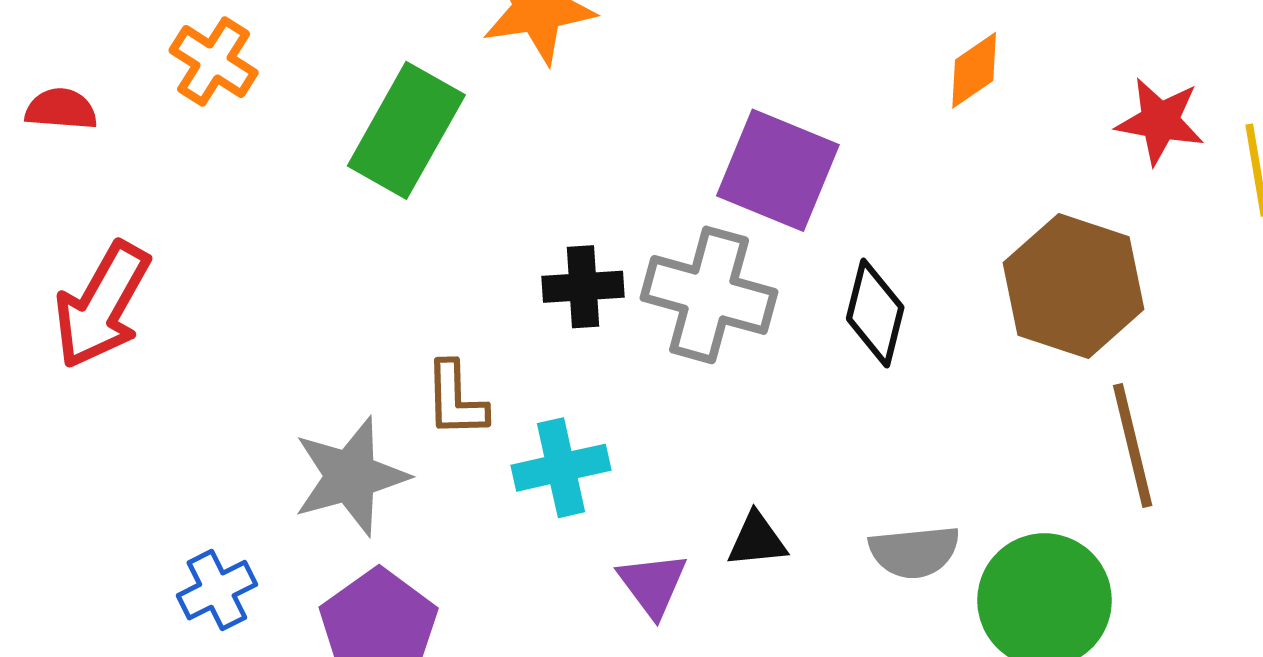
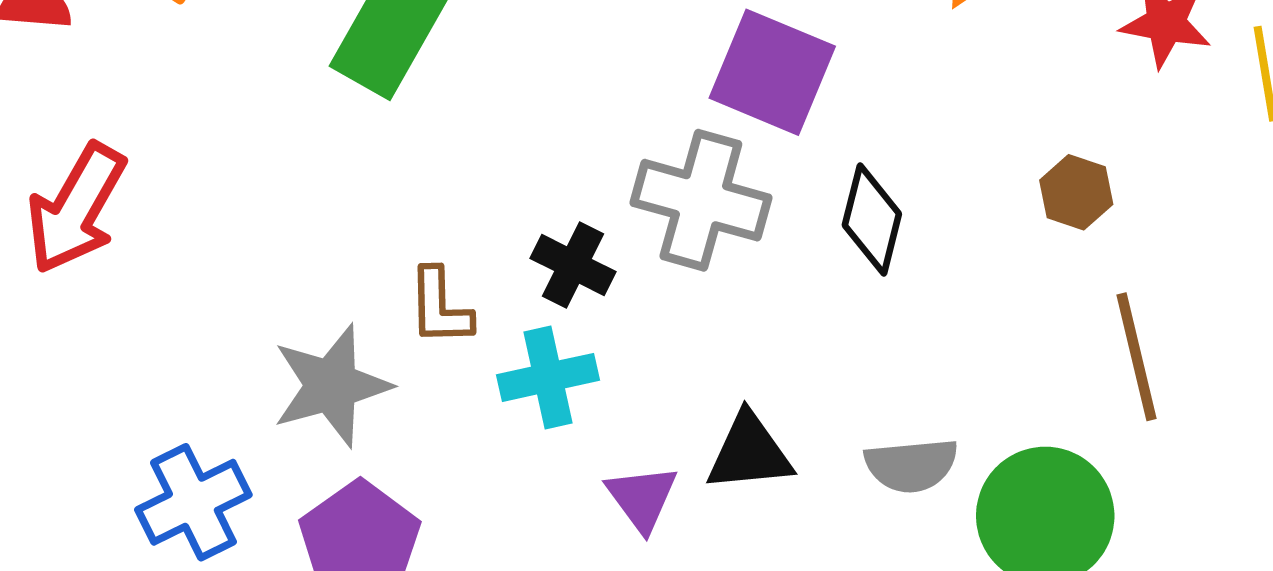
brown hexagon: (1074, 286) -> (1076, 192), size x0.5
black cross: (583, 287) -> (573, 265), moved, turned 30
black triangle: (757, 540) -> (749, 452), size x1.4
blue cross: (217, 590) -> (193, 502), size x1.4

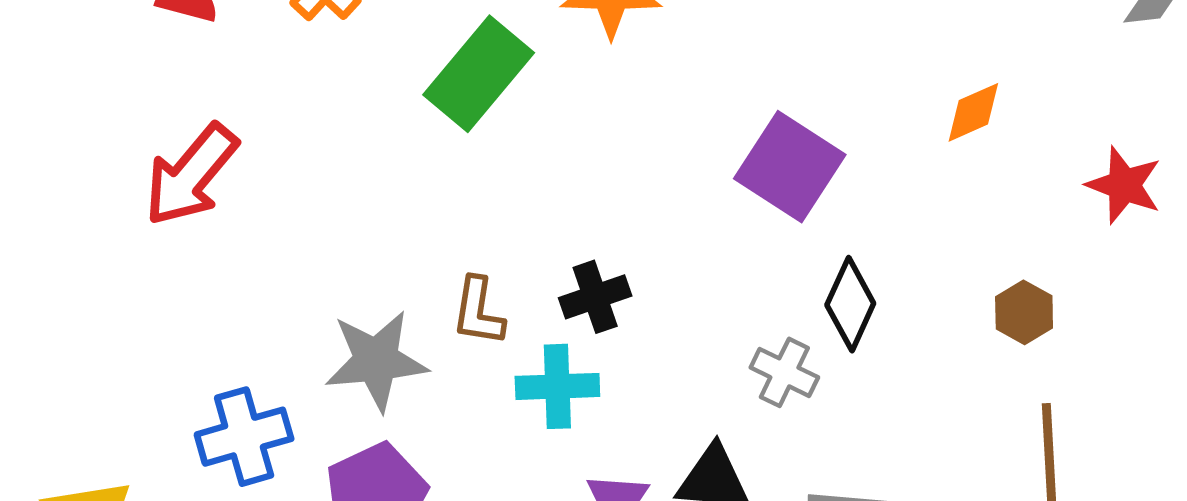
gray cross: (701, 200) -> (784, 372), moved, size x0.6
black cross: (573, 265) -> (595, 297), turned 34

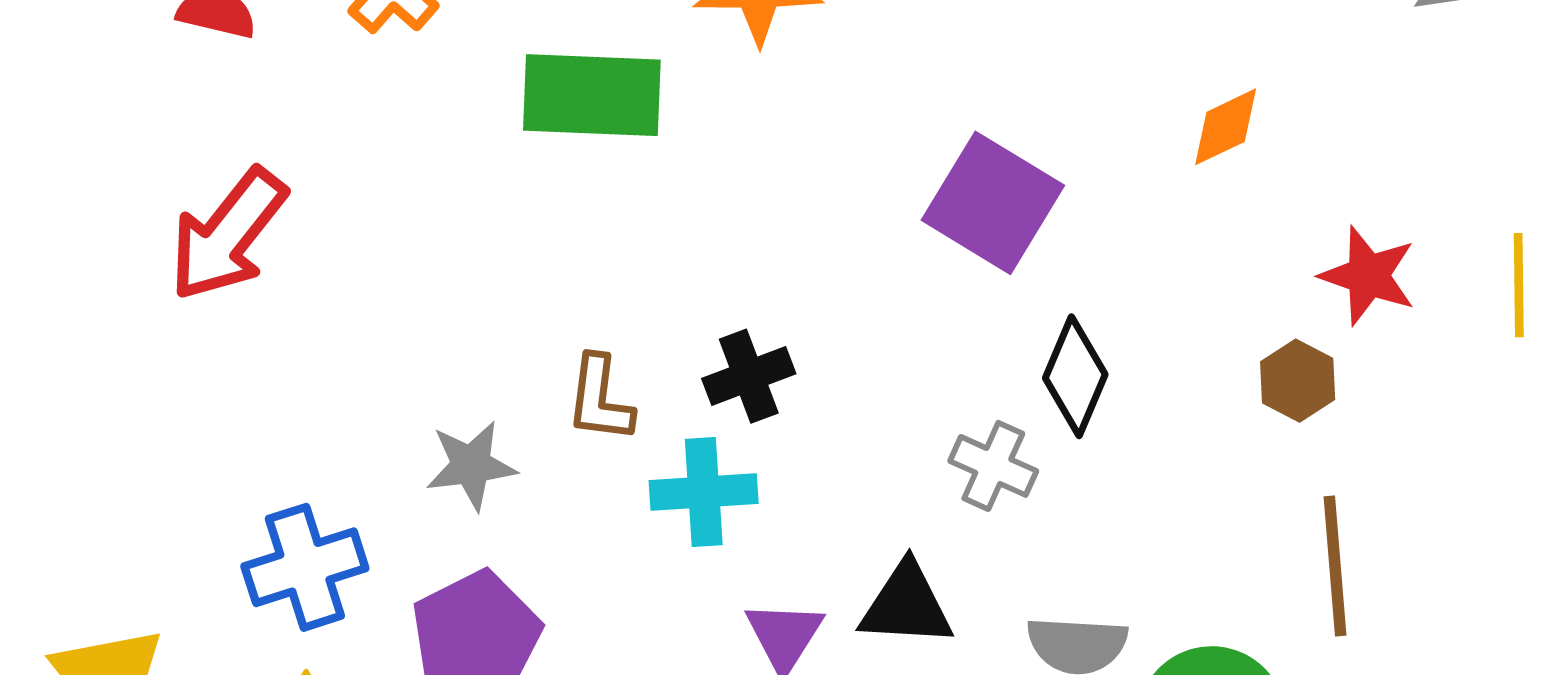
green rectangle: (479, 74) -> (592, 95), turned 54
red star: (1124, 185) -> (1368, 276), moved
gray star: (376, 361) -> (471, 465), size x0.7

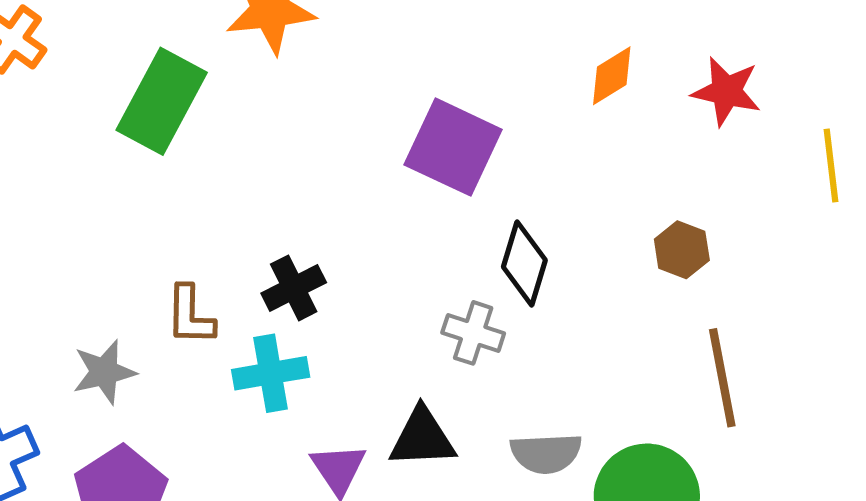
green rectangle: (592, 95) -> (162, 101), turned -58
red star: (1368, 276) -> (726, 91), moved

